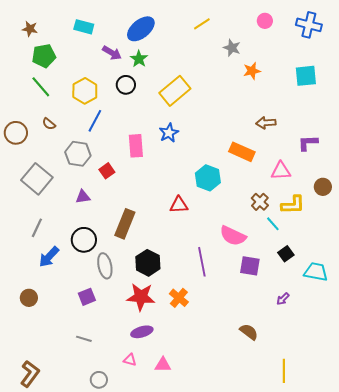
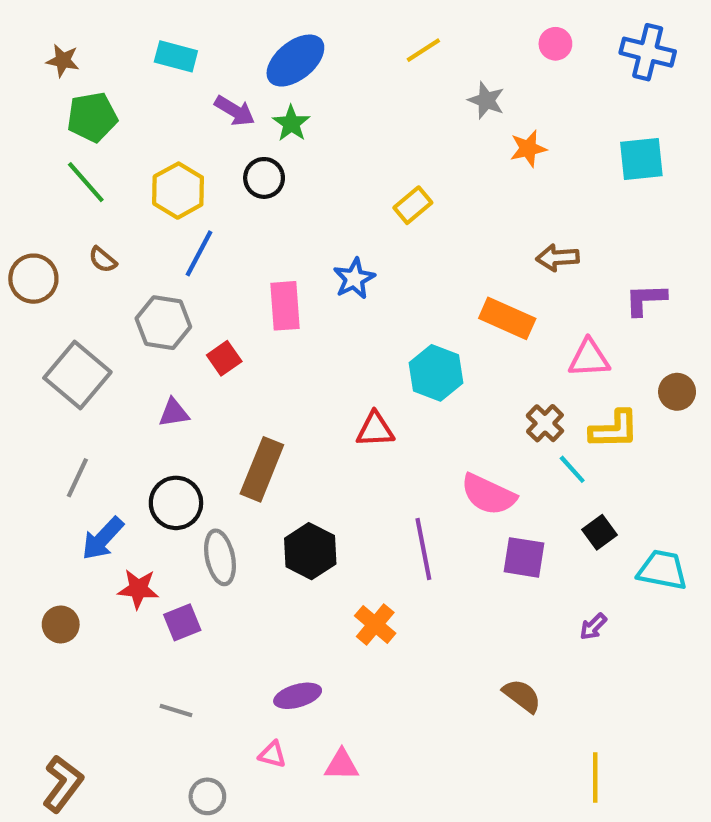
yellow rectangle: (175, 91) -> (413, 205), moved, size x0.6
red star: (141, 297) -> (138, 589), moved, size x0.7

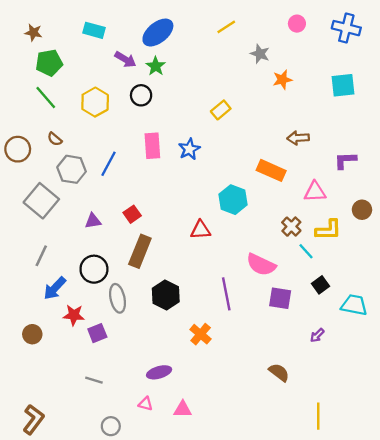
blue line: (199, 253) -> (109, 164), moved
pink rectangle: (285, 306) -> (152, 146), moved
gray hexagon: (163, 323) -> (72, 169), moved
red square: (224, 358) -> (132, 214), moved

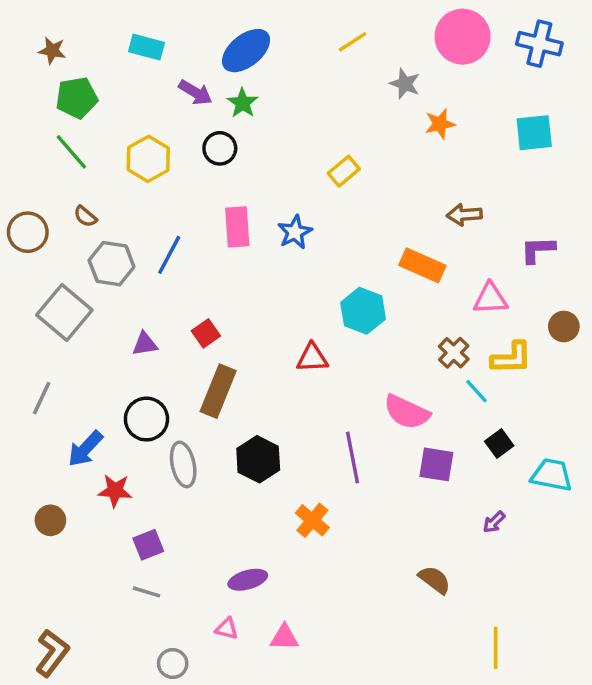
pink circle: (297, 24) -> (463, 37), size x2.0
gray line: (41, 256) -> (42, 398), moved
purple square: (97, 333) -> (148, 545), moved

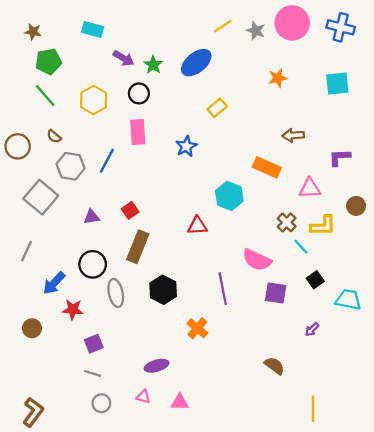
blue ellipse: (246, 51) -> (196, 63), moved
gray star: (405, 84) -> (256, 31), moved
pink rectangle: (237, 227) -> (138, 132), moved
gray circle: (173, 664) -> (101, 403), moved

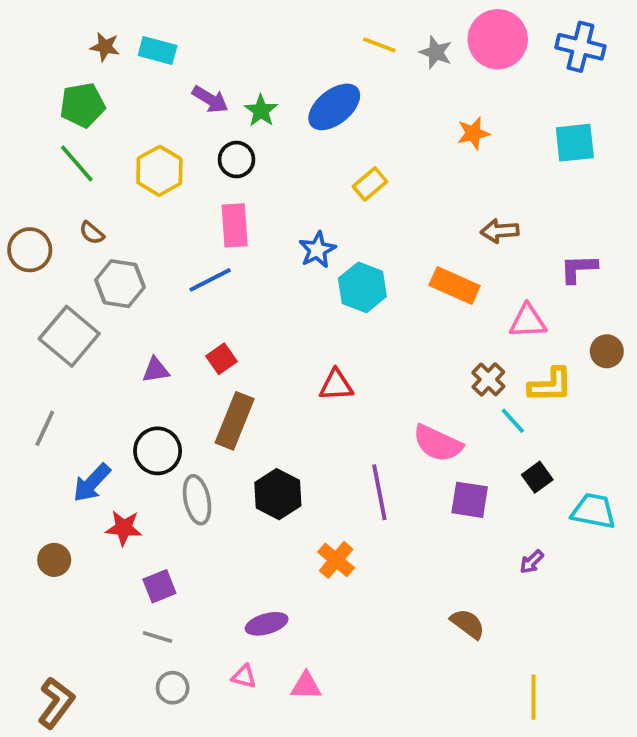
yellow line: (223, 26) -> (379, 45), turned 54
brown star: (33, 32) -> (105, 47), moved
blue line: (107, 161) -> (210, 280), moved, turned 35
cyan hexagon: (229, 196) -> (362, 287), moved

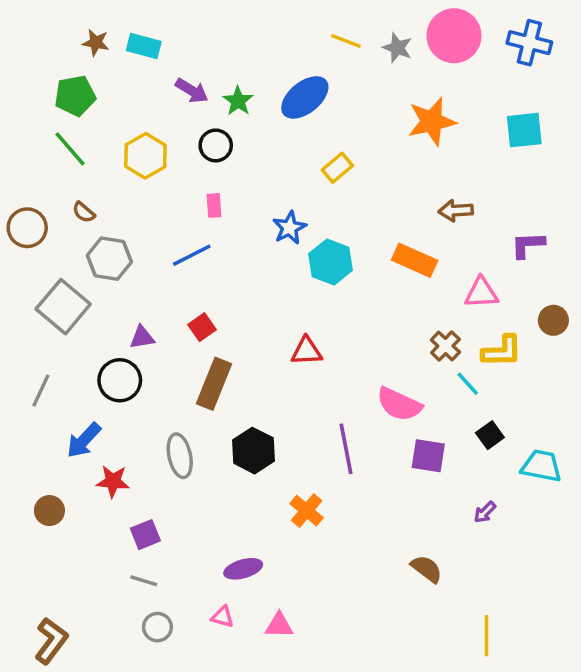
orange star: (473, 133) -> (432, 121), size x1.6
pink rectangle: (235, 225) -> (214, 205), size x0.6
black circle: (158, 451) -> (120, 380), moved

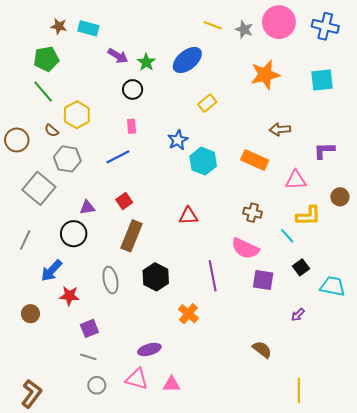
yellow hexagon: (145, 156) -> (77, 115), moved
brown cross: (445, 346) -> (253, 213), moved, turned -30
pink triangle: (223, 617) -> (137, 379), size x1.6

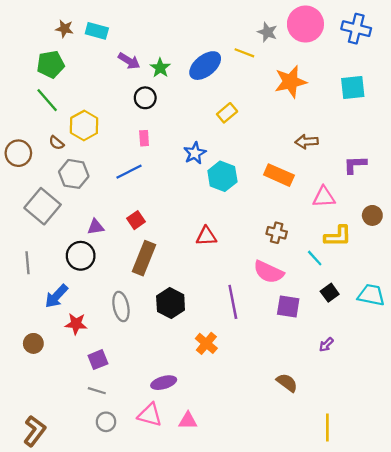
yellow line: (213, 25) -> (244, 53), moved
gray line: (25, 240) -> (28, 263), turned -30
cyan trapezoid: (333, 286) -> (371, 295), moved

